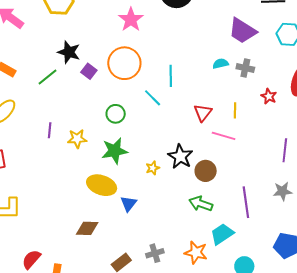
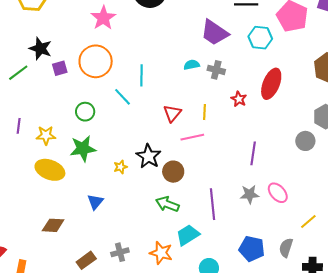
purple square: (89, 71) -> (60, 68), turned 35
pink line: (224, 136) -> (192, 137), turned -30
yellow ellipse: (102, 185) -> (50, 170), moved

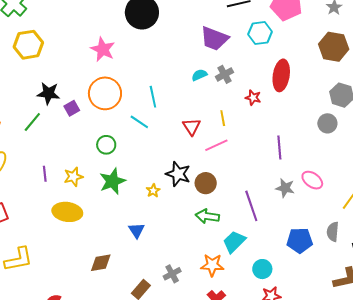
gray cross: (216, 70) -> (225, 74), turned -30
yellow ellipse: (50, 170) -> (67, 212), moved
gray star: (250, 194) -> (285, 188), turned 30

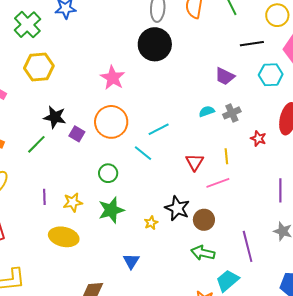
purple trapezoid: (214, 38) -> (225, 76), size x0.7
cyan line: (153, 97) -> (159, 129), turned 70
purple square: (72, 108) -> (77, 134), turned -35

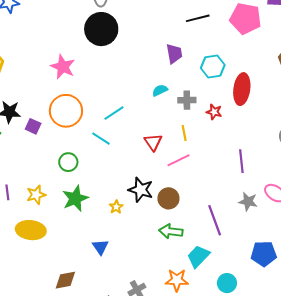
cyan hexagon: (271, 75) -> (213, 66), moved
purple trapezoid: (225, 76) -> (174, 54), turned -120
gray cross: (232, 113) -> (187, 100), moved, turned 30

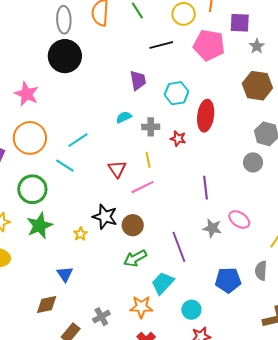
green circle: (68, 162) -> (32, 189), size x1.5
green arrow: (171, 231) -> (135, 258), turned -35
brown diamond: (65, 280) -> (47, 304), moved

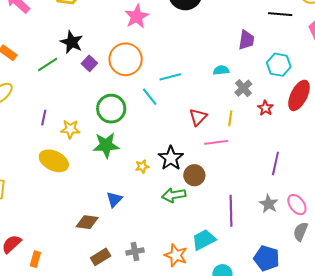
gray cross: (151, 127) -> (243, 88), turned 30
green arrow: (135, 258) -> (174, 195), moved
gray semicircle: (261, 271) -> (301, 232), moved

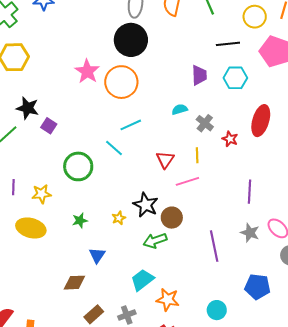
orange circle: (126, 59) -> (121, 82), moved
cyan hexagon: (279, 65) -> (235, 78), moved
green star: (106, 145) -> (80, 220), moved, size x0.6
cyan trapezoid: (204, 240) -> (142, 280), moved
gray cross: (135, 251) -> (127, 315), moved

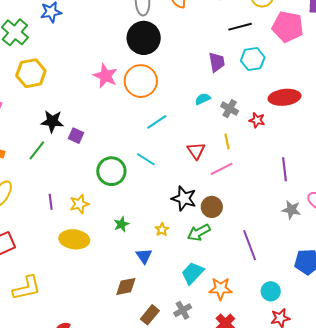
red ellipse: (261, 121) -> (285, 97), turned 76
cyan line: (114, 148) -> (146, 159), moved
yellow star: (119, 218) -> (162, 230), moved
purple line: (214, 246) -> (250, 245), moved

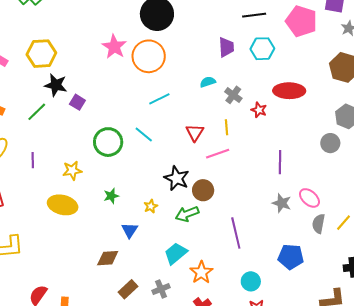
yellow hexagon: (31, 73) -> (41, 54), moved
purple line: (51, 202) -> (33, 160), moved
orange star: (221, 289) -> (201, 272), turned 30

